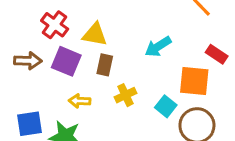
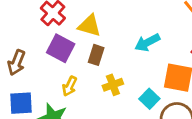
brown arrow: (28, 61) -> (16, 63), moved, turned 105
yellow arrow: (80, 101) -> (70, 86), turned -72

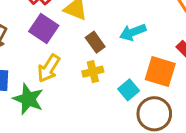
brown rectangle: (96, 55) -> (95, 42), moved, turned -60
yellow arrow: (70, 86) -> (49, 68), size x1.4

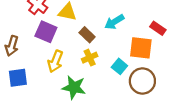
green star: (28, 99) -> (74, 87), moved

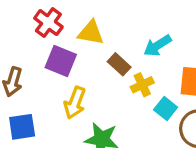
yellow cross: (90, 58) -> (142, 85), moved

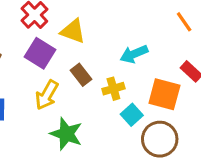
brown rectangle: (119, 64) -> (81, 75), moved

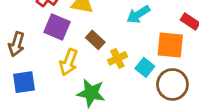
yellow cross: (113, 89) -> (117, 58), moved

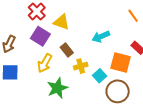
green star: (91, 93) -> (57, 88), turned 30

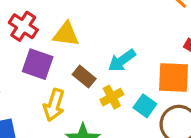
cyan arrow: (101, 37) -> (122, 61), moved

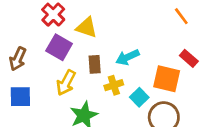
brown rectangle: (84, 77) -> (95, 64), turned 36

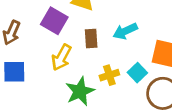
yellow cross: (114, 85) -> (109, 75), moved

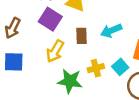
green star: (80, 91) -> (70, 81), turned 30

